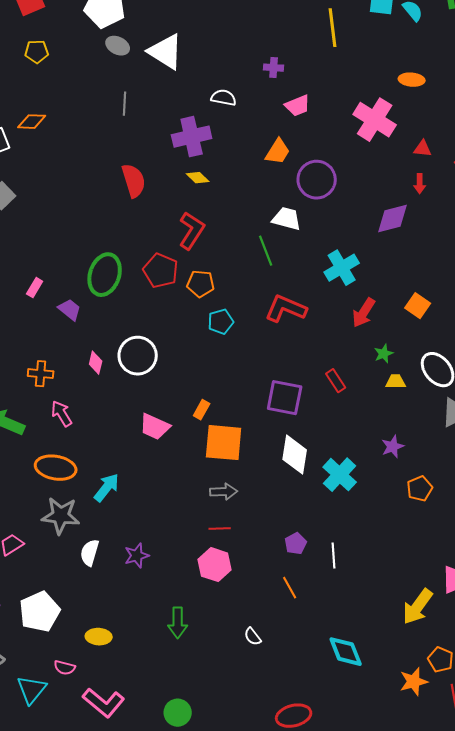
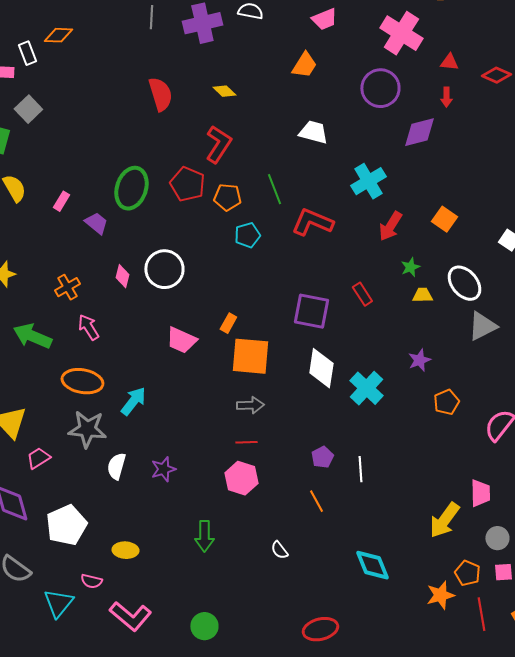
purple cross: (192, 137) -> (202, 23), moved
purple circle: (317, 180) -> (380, 88), moved
green line: (266, 251) -> (274, 189), moved
orange cross: (41, 374) -> (67, 287), turned -35

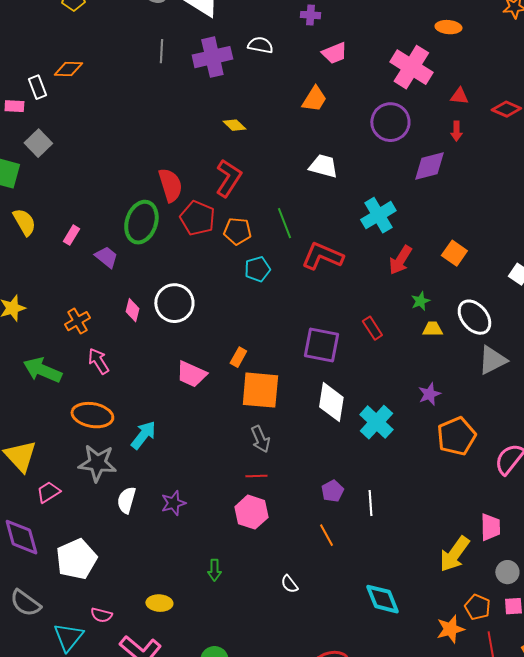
red semicircle: (160, 94) -> (170, 185), moved
orange pentagon: (446, 402) -> (456, 436), size x1.5
gray arrow: (250, 405) -> (260, 439), turned 68
green arrow: (204, 536) -> (214, 570), size x0.7
yellow ellipse: (125, 550) -> (159, 603), moved

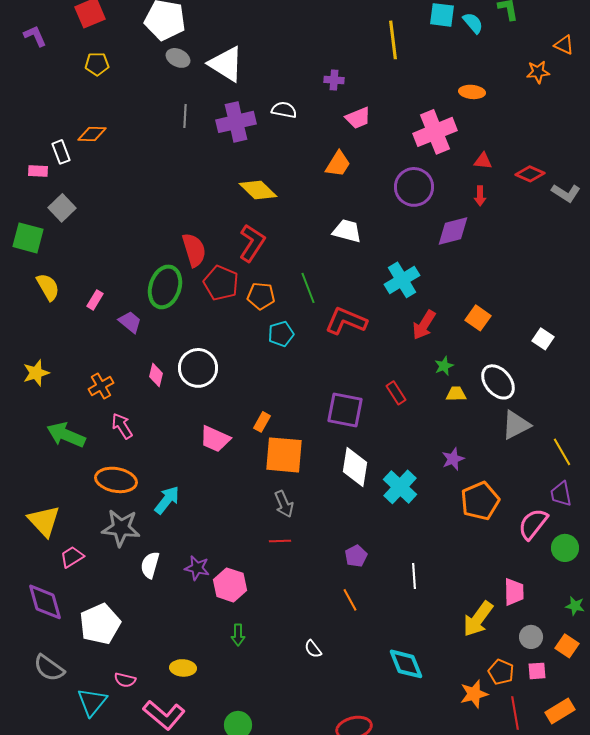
pink cross: (411, 67) -> (435, 132), turned 36
yellow diamond: (234, 125) -> (258, 190), size x1.6
purple star: (173, 503) -> (197, 568), turned 30
white line: (370, 503) -> (414, 576), moved
pink hexagon: (251, 512) -> (230, 585), moved

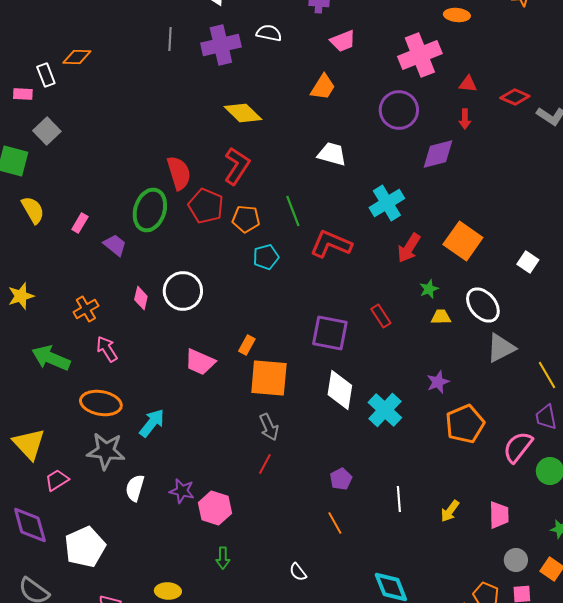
orange square: (478, 318) -> (463, 241), size x1.5
red line: (280, 541) -> (265, 464), turned -60
yellow arrow: (478, 619) -> (450, 511), moved, size x0.6

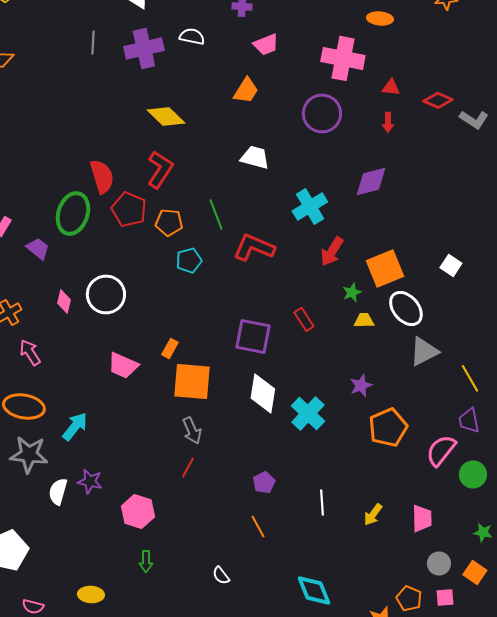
pink cross: (420, 55) -> (343, 58), turned 33
purple diamond: (438, 154) -> (371, 181), moved
orange square: (463, 241) -> (385, 268), moved, turned 33
purple star: (182, 491) -> (90, 481), moved

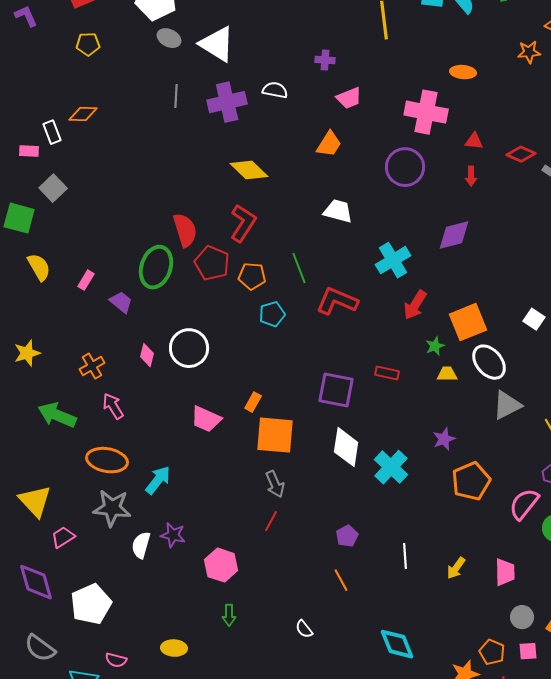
red rectangle: (304, 319) -> (387, 373), turned -45

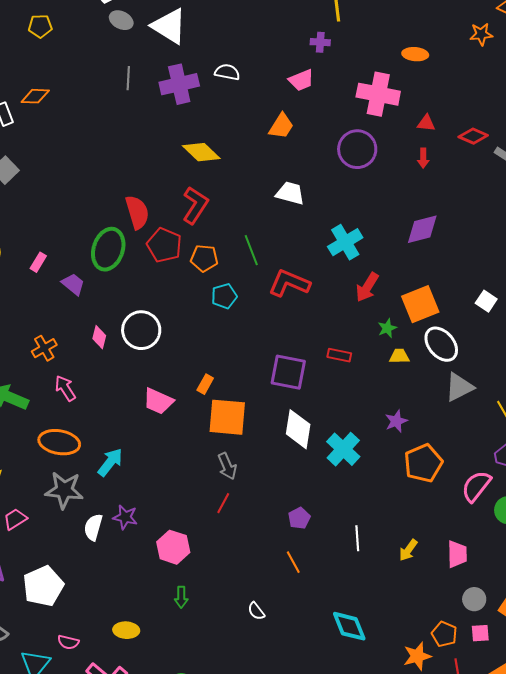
purple cross: (325, 60) -> (320, 42), moved
purple diamond: (454, 235) -> (422, 229), moved

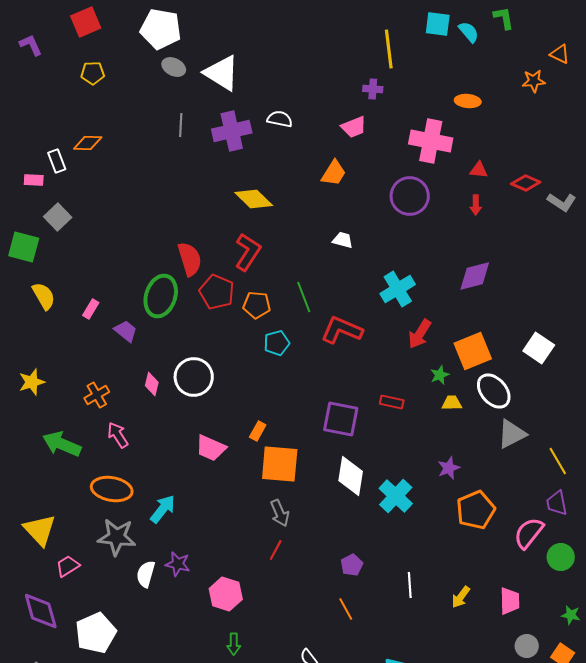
white trapezoid: (290, 193) -> (343, 240), size x0.7
white square: (486, 301) -> (539, 348), size x1.4

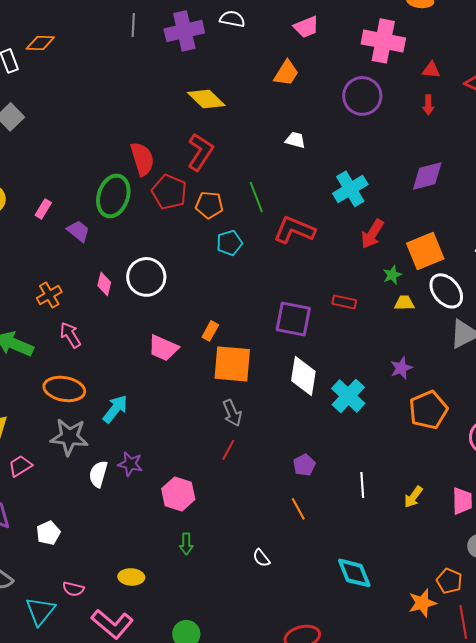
white pentagon: (96, 633) -> (48, 533), size x0.6

